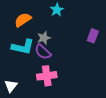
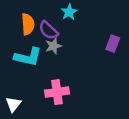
orange semicircle: (23, 20) -> (28, 24), turned 120
purple semicircle: (43, 52) -> (48, 30), moved

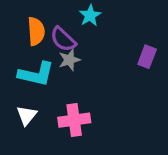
white triangle: (13, 104) -> (27, 115), moved

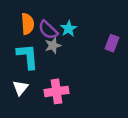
cyan star: (90, 15) -> (69, 29), moved
cyan L-shape: (36, 74) -> (28, 56), turned -108

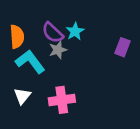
orange semicircle: (28, 24) -> (17, 37), moved
cyan L-shape: (28, 56) -> (30, 62), turned -32

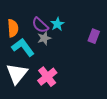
white triangle: (22, 96) -> (17, 74), size x1.6
pink cross: (62, 100) -> (47, 77), turned -30

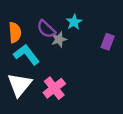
cyan star: (57, 24) -> (74, 22), moved
gray star: (44, 38) -> (59, 39), moved

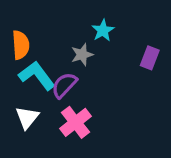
purple semicircle: (46, 29) -> (64, 85), moved, turned 90
white triangle: (20, 85) -> (27, 117), size x0.7

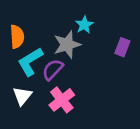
gray star: (82, 55) -> (67, 45), size x1.5
cyan L-shape: (37, 76) -> (30, 62), turned -84

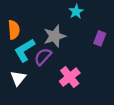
cyan star: (84, 25) -> (76, 12), moved
pink cross: (62, 100) -> (70, 77), moved

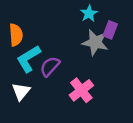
gray star: (55, 36) -> (95, 42), moved, turned 30
purple rectangle: (100, 38) -> (110, 30), moved

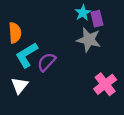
purple rectangle: (110, 30) -> (97, 19), moved, turned -35
pink cross: (81, 90) -> (105, 84), moved

